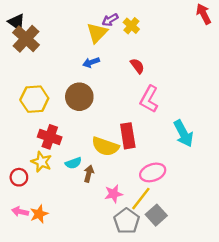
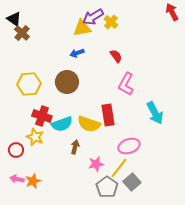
purple arrow: (110, 20) -> (93, 17), size x1.5
yellow triangle: (97, 33) -> (82, 28), turned 36
brown cross: (26, 39) -> (22, 33), size x0.7
cyan semicircle: (73, 163) -> (62, 124), moved, size x1.5

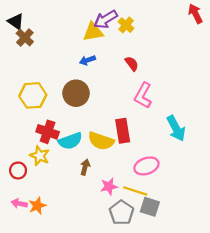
yellow line: (119, 168) -> (135, 191), turned 70
gray square: (132, 182) -> (150, 207), turned -30

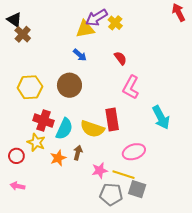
blue arrow: (87, 60) -> (80, 55), turned -120
cyan semicircle: (70, 141) -> (64, 129), turned -45
orange star: (37, 206) -> (58, 158), moved
gray pentagon: (121, 213) -> (111, 194), turned -30

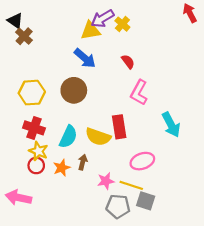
blue arrow: (80, 55) -> (85, 58), size x1.5
red cross: (43, 121) -> (34, 128), moved
red circle: (16, 156) -> (36, 165), moved
pink arrow: (17, 186) -> (19, 198), size x1.6

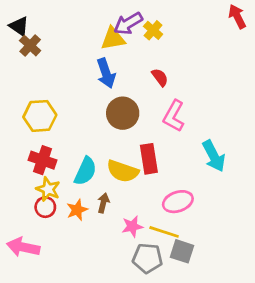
blue arrow: (85, 58) -> (106, 73), turned 30
brown circle: (74, 90) -> (123, 113), moved

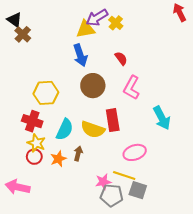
yellow hexagon: (40, 116) -> (46, 93), moved
pink star: (132, 226) -> (103, 182), moved

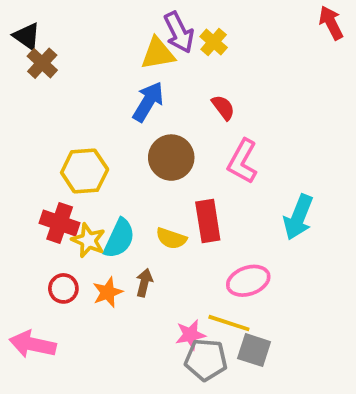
purple arrow: (97, 18) -> (179, 32), turned -85
blue arrow: (80, 55) -> (148, 102), turned -130
cyan arrow: (162, 118) -> (298, 217), turned 50
yellow semicircle: (93, 129) -> (171, 238), size x0.7
yellow star: (36, 143) -> (88, 240), moved

